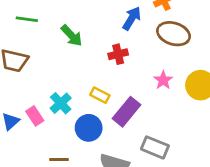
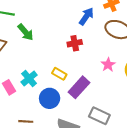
green arrow: (72, 36) -> (26, 32), moved

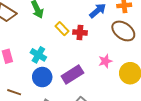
yellow rectangle: (59, 74) -> (62, 29), moved
cyan cross: (29, 79) -> (38, 55), moved, turned -35

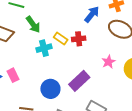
cyan cross: (38, 55) -> (44, 48), moved, turned -35

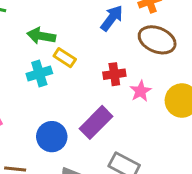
green arrow: (33, 24) -> (41, 36), moved, turned 138
red cross: (79, 39) -> (114, 74), moved

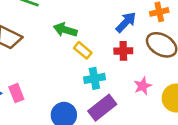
cyan cross: (39, 73) -> (94, 78), moved
red cross: (114, 74) -> (123, 51), moved

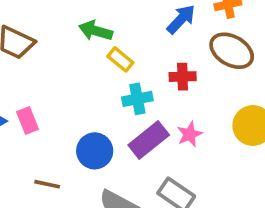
red cross: (123, 51) -> (183, 77), moved
pink star: (143, 86) -> (190, 134), moved

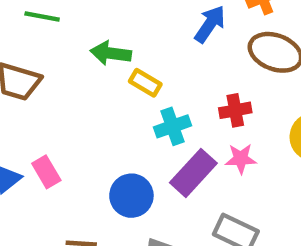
red cross: (183, 77) -> (235, 110), moved
pink star: (190, 134) -> (241, 159), turned 30

